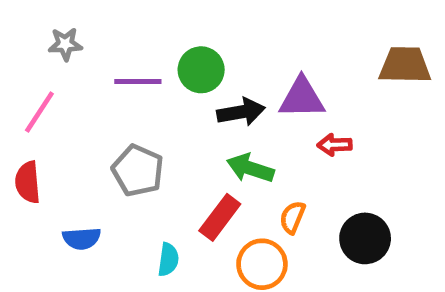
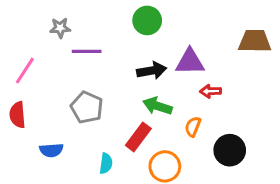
gray star: (65, 44) -> (60, 28), moved
green circle: (201, 70) -> (147, 20), moved
orange semicircle: (292, 217) -> (193, 127), moved

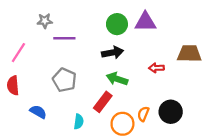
green circle: (147, 20) -> (117, 24), moved
brown trapezoid: (255, 41) -> (189, 54), moved
purple triangle: (190, 62) -> (145, 22), moved
orange semicircle: (193, 127) -> (143, 114), moved
blue semicircle: (51, 150) -> (38, 112), turned -147

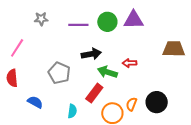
purple line: (64, 38) -> (78, 25), moved
black arrow: (113, 53) -> (91, 54), moved
red arrow: (156, 68) -> (129, 63), moved

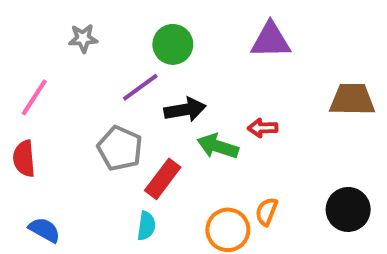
green circle: (107, 22) -> (173, 44), moved
purple line: (78, 25) -> (140, 87), moved, turned -36
red rectangle: (94, 93) -> (163, 179), moved
blue semicircle: (35, 102) -> (44, 230), moved
black circle: (157, 102) -> (348, 209), moved

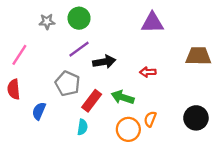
green circle: (173, 44) -> (79, 18), moved
green arrow: (218, 146) -> (123, 97), moved
blue semicircle: (44, 230) -> (39, 111), moved, turned -96

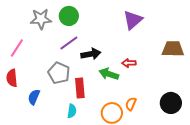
gray star: (47, 22) -> (41, 19), size x1.5
purple triangle: (152, 23) -> (133, 20), turned -40
green arrow: (123, 97) -> (109, 74), moved
red rectangle: (92, 101) -> (80, 88), turned -42

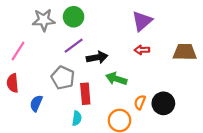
red arrow: (129, 63) -> (142, 50), moved
black circle: (171, 103) -> (163, 103), moved
orange semicircle: (131, 104) -> (140, 102), moved

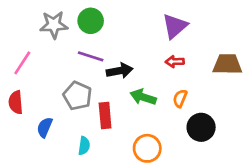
purple line: (74, 46) -> (91, 56), turned 54
orange semicircle: (140, 102) -> (180, 98), moved
cyan semicircle: (77, 118) -> (84, 146), moved

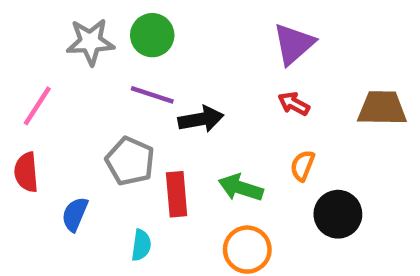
red arrow: (175, 62) -> (294, 104), turned 30
green arrow: (143, 97) -> (241, 188), moved

